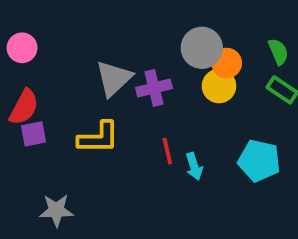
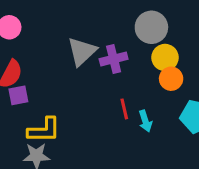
orange circle: (227, 63) -> (171, 79), moved
yellow L-shape: (99, 138) -> (44, 130), moved

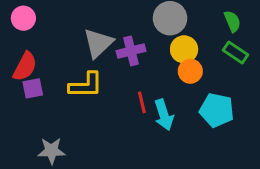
cyan arrow: (145, 121) -> (164, 115), size x1.4
yellow L-shape: (44, 130) -> (86, 85), moved

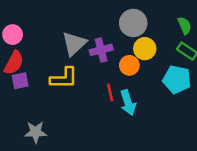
pink circle: (23, 18) -> (13, 35), moved
orange circle: (190, 71) -> (129, 65), moved
cyan pentagon: (217, 110) -> (177, 79), moved

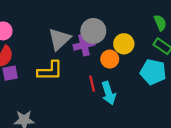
gray circle: (133, 23) -> (93, 31), moved

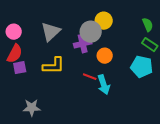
gray triangle: (59, 39) -> (51, 32), moved
yellow circle: (124, 44) -> (104, 21), moved
red line: (92, 84) -> (90, 77), turned -56

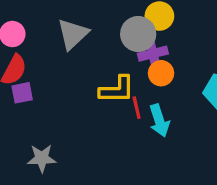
purple cross: (83, 44) -> (153, 54), moved
yellow L-shape: (54, 66) -> (117, 90), moved
red line: (90, 77) -> (137, 108), turned 56

